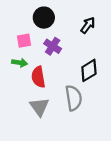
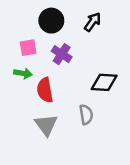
black arrow: (88, 25) -> (93, 22), moved
black diamond: (89, 70) -> (104, 82), turned 35
gray semicircle: (74, 98) -> (86, 115), size x0.7

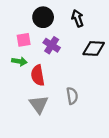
black arrow: (93, 22) -> (78, 18), turned -56
black diamond: (104, 82) -> (94, 48), moved

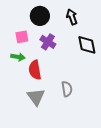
black diamond: (94, 48) -> (87, 45), turned 75

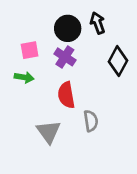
black circle: (40, 16) -> (68, 28), moved
black diamond: (87, 45) -> (118, 61), turned 40
red semicircle: (35, 70) -> (66, 95), moved

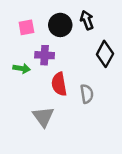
pink square: (30, 50) -> (26, 27), moved
purple cross: (65, 57) -> (45, 55), moved, turned -30
gray semicircle: (91, 121) -> (87, 94), moved

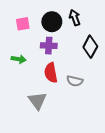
purple cross: (45, 55) -> (49, 46), moved
gray semicircle: (87, 94) -> (75, 81), turned 112

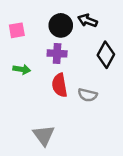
black arrow: (75, 18) -> (88, 21), turned -49
pink square: (23, 24) -> (17, 30), moved
gray triangle: (37, 101) -> (44, 135), moved

